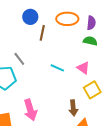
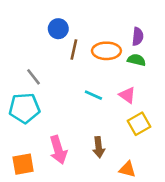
orange ellipse: (67, 19) -> (106, 51), moved
gray line: (19, 59) -> (33, 77), moved
brown arrow: (73, 108) -> (99, 147), moved

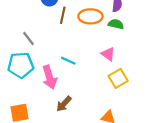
cyan line: (93, 95) -> (68, 61), moved
brown arrow: (99, 147) -> (64, 104), moved, turned 49
pink arrow: (58, 150) -> (49, 77), moved

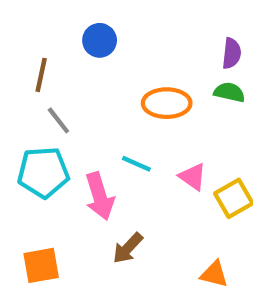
brown line: (63, 15) -> (41, 75), moved
orange ellipse: (90, 16) -> (167, 103), moved
pink triangle: (108, 54) -> (193, 177), moved

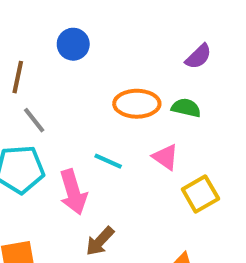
purple semicircle: (232, 53) -> (198, 56), turned 40
green semicircle: (229, 92) -> (186, 108), moved
pink triangle: (193, 177) -> (166, 157), moved

